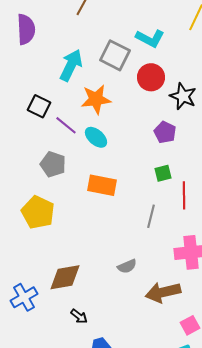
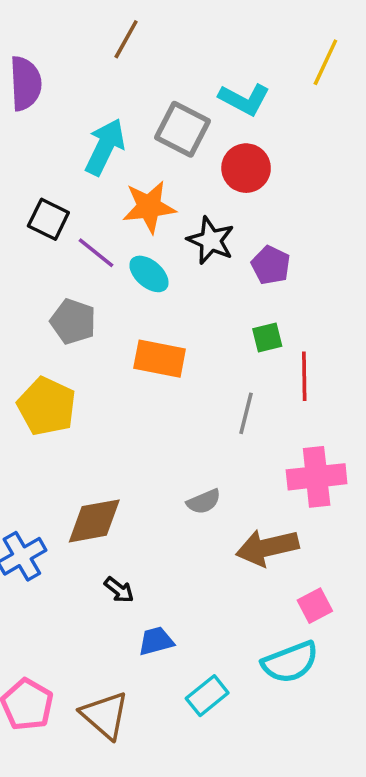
black star: (183, 96) -> (211, 240), moved

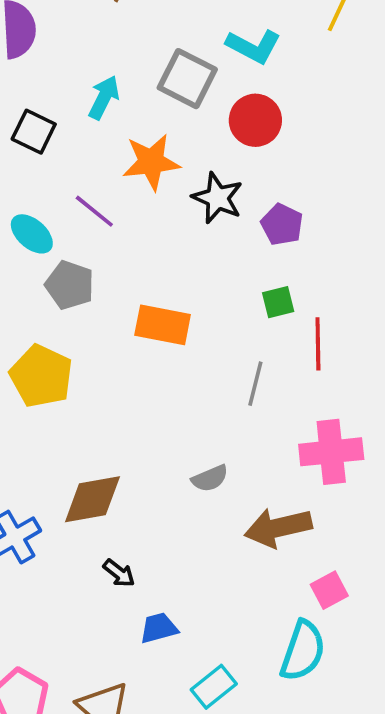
cyan arrow: (105, 147) -> (104, 98), size x0.7
black square: (48, 219) -> (34, 132), moved
cyan ellipse: (149, 274) -> (32, 234), moved
cyan semicircle: (290, 662) -> (303, 651), turned -50

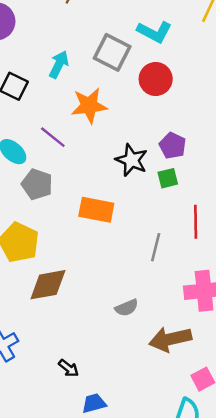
black star: (218, 198) -> (131, 160), moved
green square: (278, 302) -> (168, 178), moved
brown diamond: (92, 499) -> (48, 285), moved

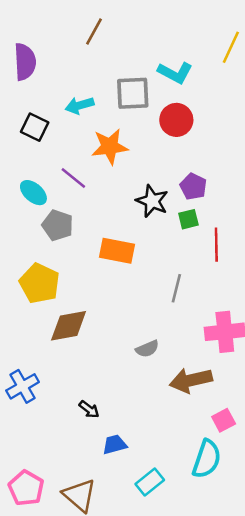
gray square: (112, 52) -> (133, 93), turned -30
cyan arrow: (59, 64) -> (79, 105), turned -132
red line: (196, 222) -> (216, 245), moved

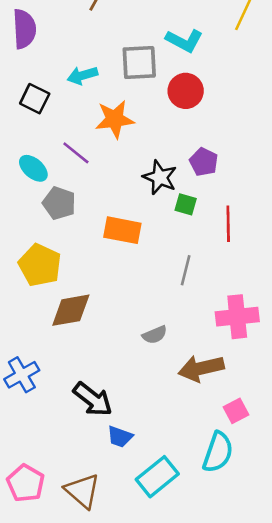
green square: (188, 219) -> (186, 204), moved, turned 30
black arrow: (89, 409) -> (93, 399), size x1.8
blue trapezoid: (115, 444) -> (120, 437), turned -145
cyan rectangle: (150, 482) -> (157, 477), size x1.4

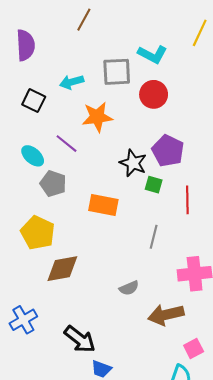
purple pentagon: (204, 162) -> (168, 151), size x1.4

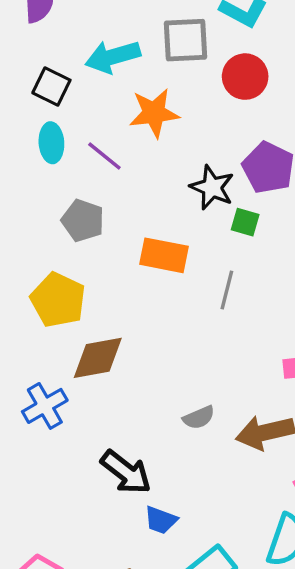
cyan arrow: (72, 82) -> (113, 57), size x1.4
cyan ellipse: (33, 156) -> (51, 143), moved, turned 45
gray line: (154, 237) -> (227, 290), moved
gray semicircle: (129, 288) -> (199, 418), moved
blue cross: (23, 320) -> (45, 406), moved

